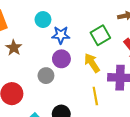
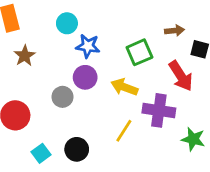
yellow arrow: (92, 63) -> (124, 87), turned -42
yellow line: (95, 96) -> (124, 131), turned 36

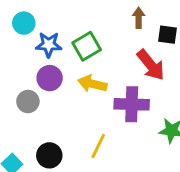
brown arrow: (175, 31) -> (139, 18), turned -78
green square: (139, 52) -> (87, 46), moved
yellow line: (124, 131) -> (98, 146), moved

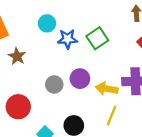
purple circle: (50, 78) -> (80, 79), moved
yellow arrow: (92, 84) -> (107, 89), moved

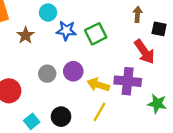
brown star: (17, 56) -> (26, 35), moved

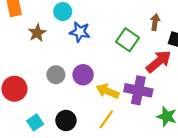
green square: (96, 34) -> (128, 40), moved, turned -35
red arrow: (144, 52) -> (159, 61), turned -100

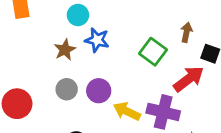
brown star: (37, 33) -> (65, 50), moved

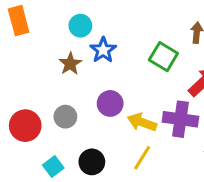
blue star: (97, 40) -> (103, 50), turned 30
gray circle: (67, 89) -> (65, 117), moved

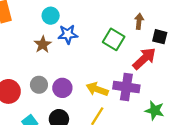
blue star: (103, 50) -> (68, 34), turned 30
purple circle: (110, 103) -> (62, 88), moved

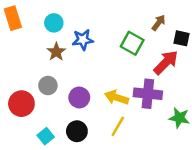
cyan circle: (51, 16) -> (54, 23), moved
brown arrow: (139, 21) -> (159, 23), turned 32
gray circle: (39, 85) -> (48, 86), moved

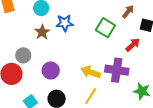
red arrow: (166, 62) -> (133, 45), size x0.7
gray circle: (48, 86) -> (23, 55), moved
purple circle: (79, 97) -> (51, 70), moved

